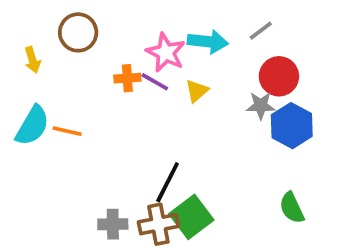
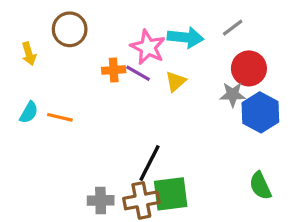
cyan semicircle: (32, 126) -> (29, 112), size x0.6
green square: (191, 217) -> (171, 194), turned 30

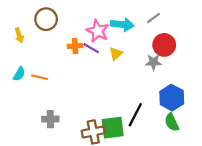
blue hexagon: (260, 112) -> (172, 98), moved
black line: (149, 163) -> (135, 115), moved
gray cross: (101, 200) -> (50, 119), moved

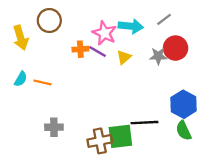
yellow arrow: (19, 35) -> (21, 38), size x1.5
gray star: (153, 62) -> (158, 56), moved
black line: (135, 115) -> (145, 123), turned 60

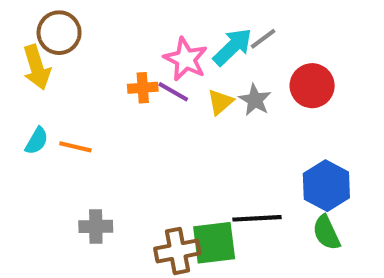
gray line: (164, 19) -> (263, 39), moved
brown circle: (49, 20) -> (59, 33), moved
cyan arrow: (131, 26) -> (233, 47), turned -50
gray star: (158, 56) -> (255, 100), moved, turned 30

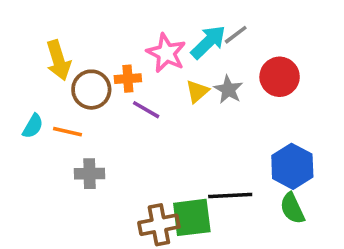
brown circle: (59, 33) -> (91, 90), moved
yellow arrow: (37, 67) -> (58, 60), moved
purple line: (173, 92) -> (146, 110), moved
gray cross: (96, 226) -> (89, 174), moved

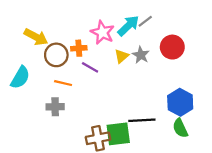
yellow arrow: (58, 60) -> (36, 37), turned -45
cyan semicircle: (33, 126) -> (20, 77), size x1.5
orange line: (68, 132) -> (63, 83), moved

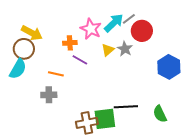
red circle: (172, 47) -> (142, 31), moved
brown circle: (56, 55) -> (24, 49), moved
blue hexagon: (180, 102) -> (169, 67), moved

